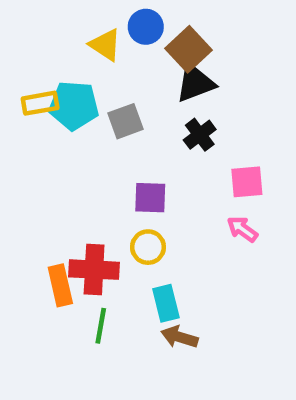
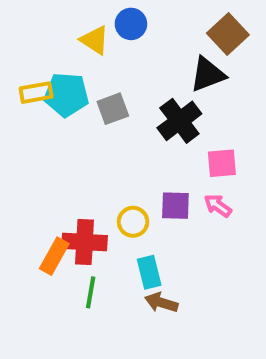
brown square: (188, 49) -> (228, 34), moved
black triangle: (195, 83) -> (208, 74), moved
black cross: (200, 135) -> (179, 121), size x1.5
purple square: (150, 198) -> (175, 206), moved
orange rectangle: (60, 285) -> (54, 256), turned 42

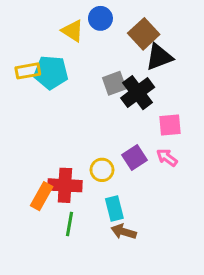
brown square: (228, 34) -> (144, 34), moved
gray square: (113, 109) -> (114, 83), moved
purple square: (175, 206) -> (134, 158), turned -35

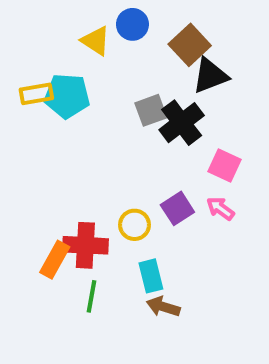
pink square: (170, 125) -> (224, 166), turned 30

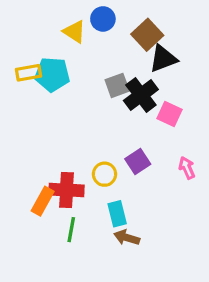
pink square: (224, 166) -> (169, 114), moved
pink arrow: (220, 208) -> (187, 168), moved, turned 30

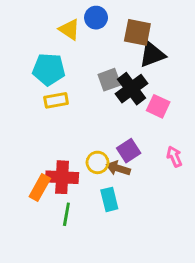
brown square: (147, 35) -> (137, 32), turned -36
yellow rectangle: (28, 73) -> (56, 100), moved
brown arrow: (127, 238) -> (118, 168), moved

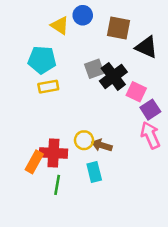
black triangle: (152, 55) -> (146, 47), moved, turned 45
purple square: (129, 151) -> (150, 110), moved
pink arrow: (174, 157) -> (150, 135), size x1.5

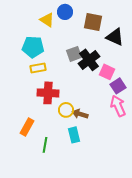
red cross: (53, 153) -> (48, 93), moved

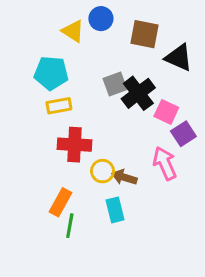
pink arrow: (118, 106) -> (165, 163), moved
orange rectangle: (27, 127) -> (60, 202), moved

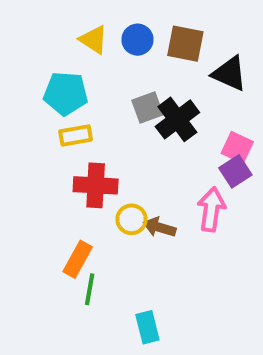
blue circle: (101, 19) -> (137, 40), moved
pink square: (166, 112) -> (237, 147), moved
pink arrow: (165, 163) -> (211, 209), turned 32
cyan rectangle: (115, 210) -> (147, 327), moved

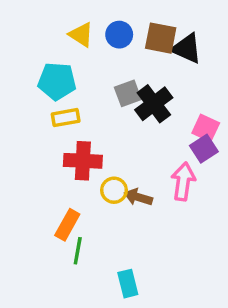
black triangle: (229, 74) -> (187, 48), moved

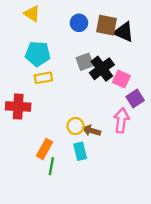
yellow triangle: (81, 35) -> (32, 14), moved
pink square: (206, 128) -> (121, 79), moved
red cross: (83, 161) -> (18, 107), moved
cyan rectangle: (128, 284) -> (80, 151), moved

